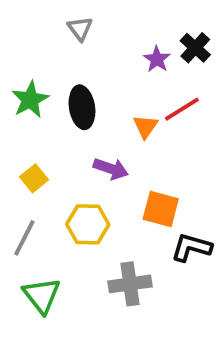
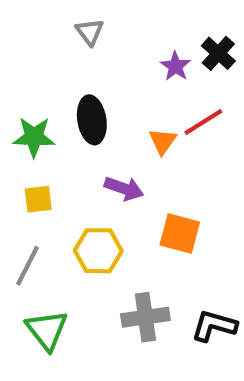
green star: (30, 100) -> (34, 137), moved, turned 30
yellow square: (34, 178) -> (38, 199), turned 32
black L-shape: (191, 247) -> (214, 326), moved

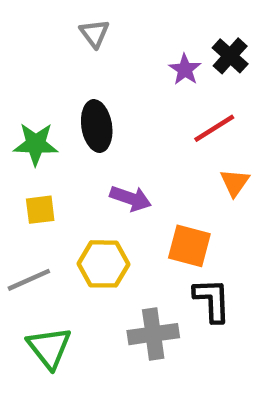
orange triangle: (163, 141) -> (235, 183), moved
gray line: (27, 266) -> (29, 280), turned 39
black L-shape: (214, 326) -> (212, 300), moved, turned 72

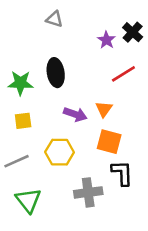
gray triangle: (94, 33) -> (54, 19), turned -36
orange triangle: (235, 183) -> (104, 109), moved

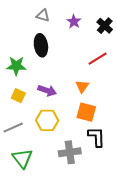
purple star: (106, 40) -> (74, 22), moved
black ellipse: (56, 73) -> (41, 45), moved
purple arrow: (75, 114) -> (47, 91), moved
yellow square: (23, 121) -> (18, 96), turned 32

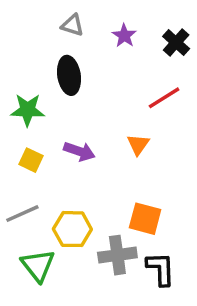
orange square: (86, 112) -> (145, 219), moved
yellow hexagon: (47, 120) -> (72, 229), moved
black L-shape: (96, 137) -> (161, 269), moved

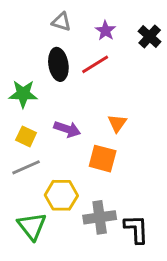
red line: (164, 98) -> (95, 64), moved
gray line: (22, 214) -> (26, 167), moved
orange square: (145, 219) -> (103, 159), moved

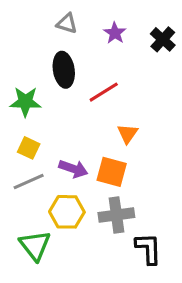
red line: (95, 64) -> (104, 92), moved
purple arrow: (67, 129) -> (73, 169), moved
gray cross: (100, 217) -> (116, 215), moved

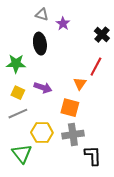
purple star: (115, 33) -> (63, 24), moved
black cross: (163, 39) -> (102, 35), moved
red line: (104, 92) -> (96, 67), moved, turned -30
purple arrow: (73, 169) -> (43, 88), moved

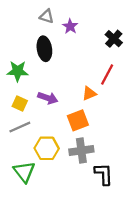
orange triangle: (80, 84) -> (89, 93), turned 32
orange square: (70, 108) -> (78, 120), turned -36

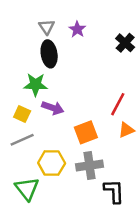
gray triangle: (47, 16) -> (47, 27), moved, turned 40
green star: (18, 71) -> (36, 85), moved
red line: (107, 74) -> (118, 104), moved
orange triangle: (89, 93) -> (126, 130), moved

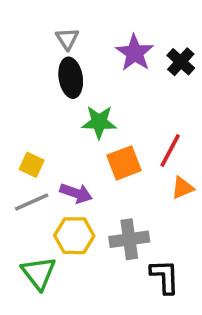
purple star: (77, 29) -> (135, 53), moved, size x1.5
green star: (36, 85) -> (99, 122), moved
purple arrow: (53, 108) -> (76, 193), moved
orange square: (86, 132) -> (124, 163), moved

